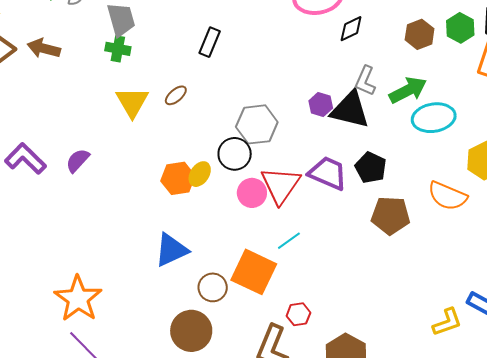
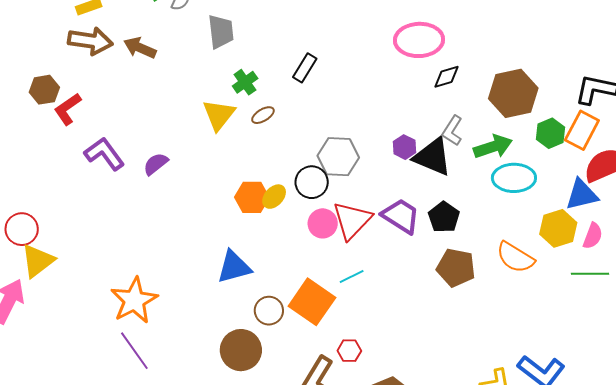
green hexagon: (460, 28) -> (551, 133), moved
brown hexagon: (420, 34) -> (513, 93), size x1.6
green cross: (118, 49) -> (245, 82), moved, turned 35

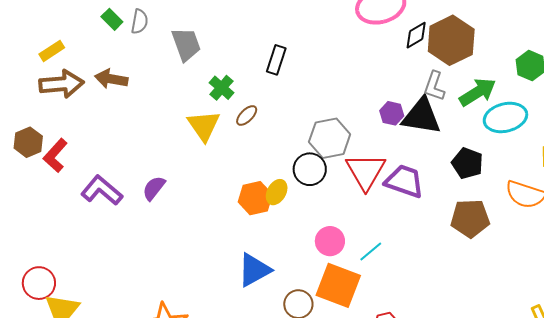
brown hexagon: (513, 93) -> (451, 40), moved
black pentagon: (444, 217) -> (467, 163), moved
red triangle: (352, 220) -> (366, 171), moved
pink circle: (323, 223) -> (330, 241), moved

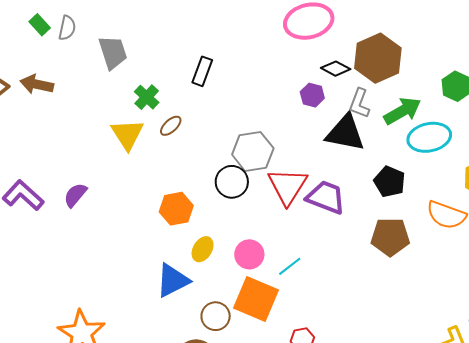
black diamond: (416, 35) -> (336, 69), moved, turned 56
purple hexagon: (392, 113) -> (312, 95), moved
yellow ellipse: (277, 192) -> (203, 249), moved

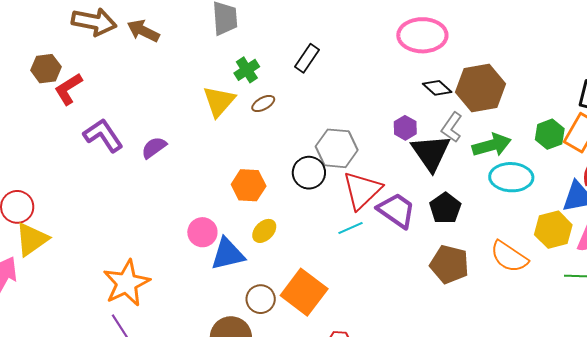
purple hexagon: (312, 95) -> (405, 128), moved
black triangle: (345, 133) -> (431, 153), turned 30
black pentagon: (390, 182) -> (445, 208), moved
pink circle: (249, 254) -> (202, 232), moved
cyan line: (290, 266) -> (351, 228), moved

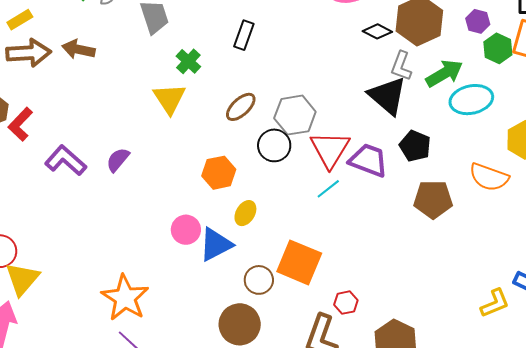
brown ellipse: (263, 104) -> (241, 107), moved, size x1.4
purple hexagon: (405, 128) -> (478, 21), moved

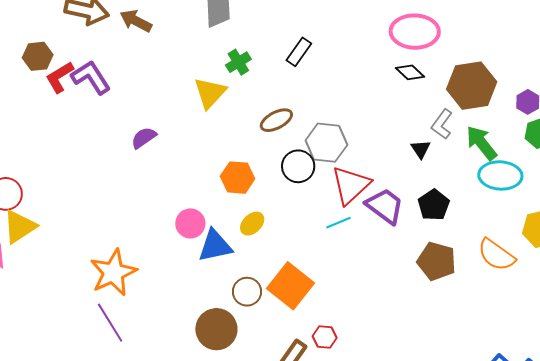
black diamond: (377, 31) -> (410, 72), moved
green arrow: (444, 73) -> (481, 143), turned -114
black triangle: (387, 96) -> (421, 149), size x0.5
purple L-shape: (66, 160) -> (91, 77), moved

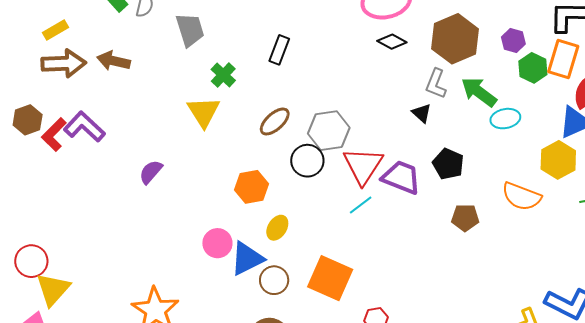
cyan ellipse: (500, 175) -> (505, 119), size x0.7
brown pentagon: (437, 261) -> (465, 218), size x0.7
brown circle: (247, 292) -> (274, 280), moved

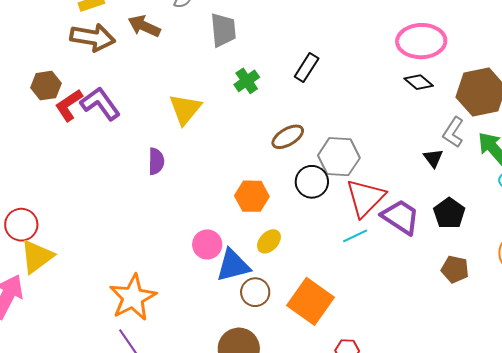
brown arrow: (114, 61) -> (144, 26), moved
yellow triangle: (204, 112) -> (185, 109), moved
purple semicircle: (151, 172) -> (156, 161), turned 128

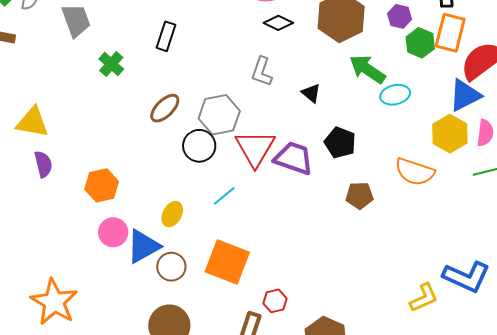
yellow triangle: (185, 109) -> (32, 122), moved, turned -45
gray L-shape: (453, 132) -> (262, 72), moved
orange hexagon: (252, 196) -> (102, 185), moved
cyan line: (355, 236) -> (224, 196), moved

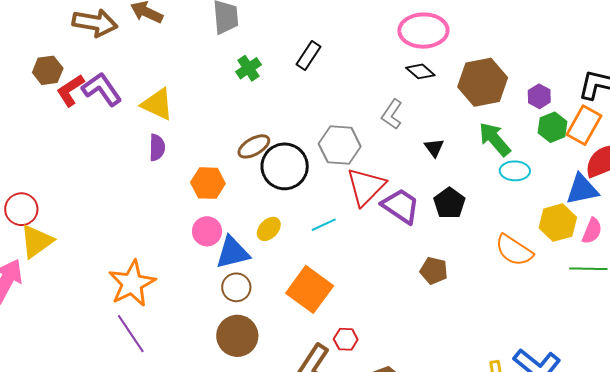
brown ellipse: (165, 108) -> (254, 146), moved
black circle: (199, 146) -> (285, 166), moved, size x1.4
brown pentagon: (359, 196) -> (434, 271), moved
brown circle: (171, 267) -> (236, 287), moved

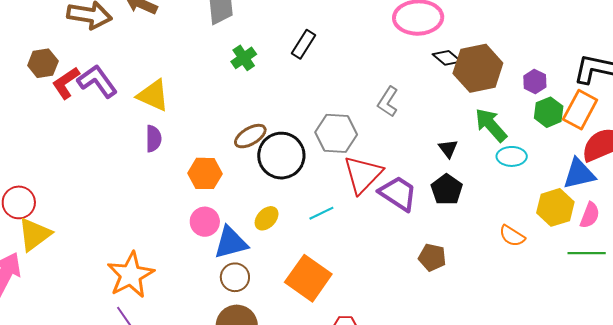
black diamond: (420, 71) -> (447, 58), moved
black triangle: (434, 148) -> (448, 149), moved
orange semicircle: (514, 250) -> (512, 236), size x0.7

